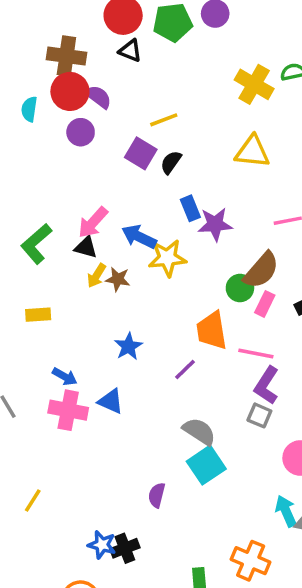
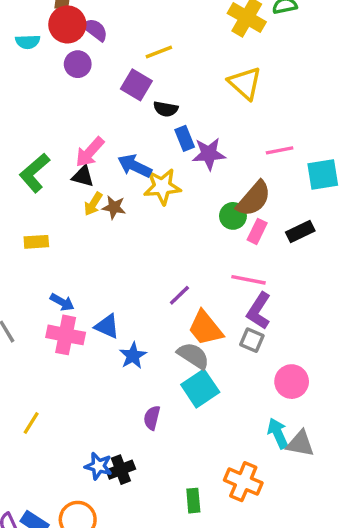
cyan semicircle: (29, 109) -> (28, 42), turned -100
yellow triangle: (252, 152) -> (245, 83), turned 36
black semicircle: (171, 162) -> (166, 109), moved, turned -115
orange trapezoid: (212, 330) -> (205, 328), moved, turned -30
blue star: (128, 346) -> (133, 356), moved

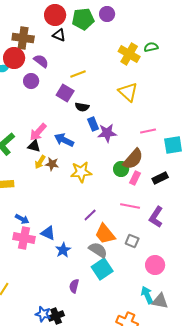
red circle: (67, 24) -> (14, 58), moved
yellow star: (162, 187) -> (81, 172), moved
purple L-shape: (259, 311) -> (156, 217), moved

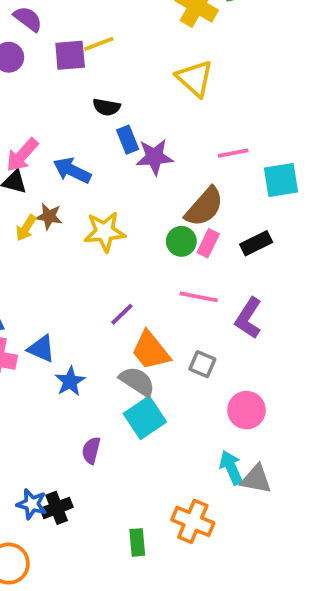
purple square: (65, 93) -> (70, 55), moved, turned -36
yellow arrow: (40, 162) -> (26, 228), moved
green circle: (121, 169) -> (181, 241), moved

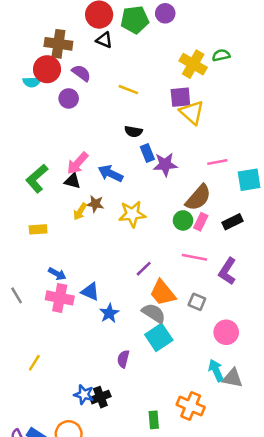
yellow line: (99, 44) -> (128, 90), turned 42
purple square: (70, 55) -> (180, 97), moved

